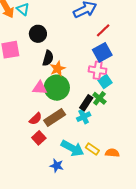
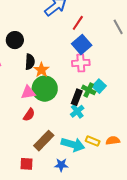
cyan square: (105, 81) -> (99, 86), moved
brown rectangle: (55, 118) -> (44, 141), moved
red semicircle: (36, 119) -> (29, 115), moved
red square: (39, 138) -> (27, 164), moved, turned -32

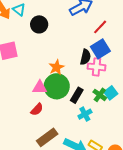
black circle: (15, 40) -> (39, 24), moved
black semicircle: (30, 62) -> (85, 57), moved
black rectangle: (77, 97) -> (77, 95), moved

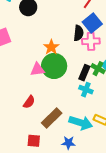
black rectangle: (77, 95) -> (84, 73), moved
red semicircle: (37, 109) -> (29, 102), moved
cyan cross: (85, 114) -> (86, 90), turned -32

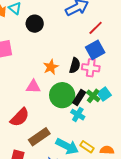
black semicircle: (79, 33) -> (75, 65), moved
green circle: (54, 66) -> (62, 95), moved
red semicircle: (29, 102) -> (20, 117), size x1.5

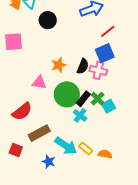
cyan square: (104, 94) -> (109, 106), moved

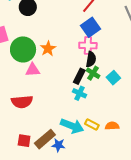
black semicircle: (83, 66) -> (91, 59), moved
green circle: (67, 94) -> (23, 49), moved
cyan square: (109, 106) -> (113, 78), moved
red semicircle: (22, 111) -> (22, 102), turned 45
brown rectangle: (39, 133) -> (45, 139), moved

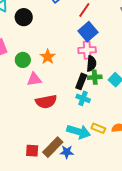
green circle: (23, 49) -> (23, 60), size x0.6
green cross: (93, 73) -> (95, 77), turned -32
red semicircle: (22, 102) -> (46, 102), moved

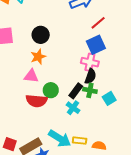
black circle: (24, 17) -> (41, 35), moved
orange star: (48, 57) -> (38, 57), moved
green circle: (23, 60) -> (51, 90), moved
yellow rectangle: (98, 128) -> (80, 141), turned -32

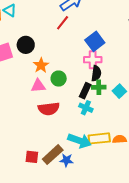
red line: (98, 23) -> (63, 23), moved
black circle: (41, 35) -> (26, 45), moved
green circle: (51, 90) -> (59, 79), moved
yellow rectangle: (80, 141) -> (99, 138), size x1.5

